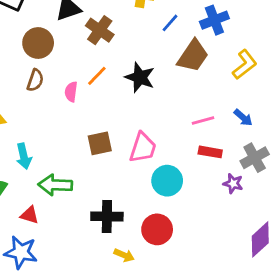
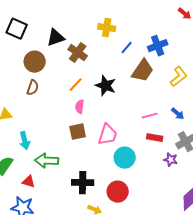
pink semicircle: (71, 92) -> (80, 107), moved

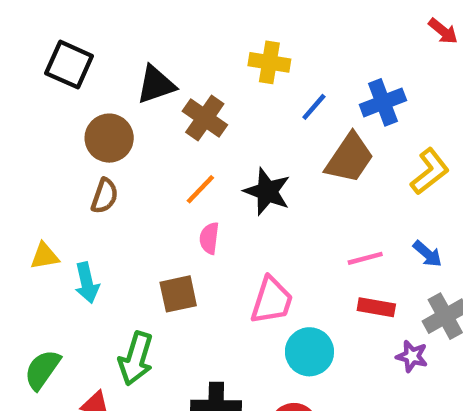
brown square: (78, 132) -> (178, 294), moved
cyan arrow: (25, 141) -> (87, 283), moved
green arrow: (47, 161) -> (136, 358), turned -75

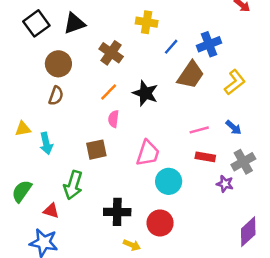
black square: (69, 65) -> (36, 23), turned 30
black triangle: (156, 85) -> (74, 23), moved

